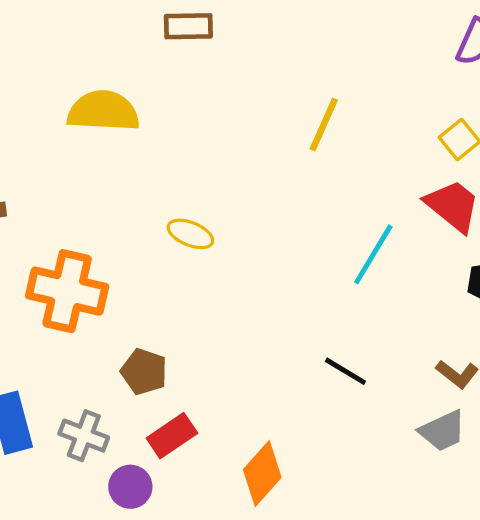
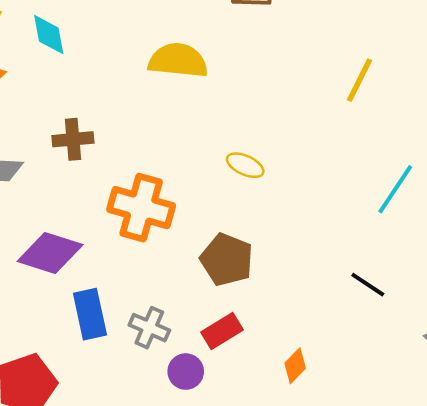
brown pentagon: (144, 372) -> (227, 260), moved, size x1.4
orange diamond: (262, 473) -> (295, 366), size x0.7

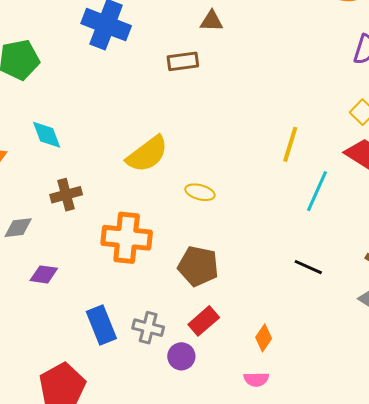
cyan diamond: (49, 35) -> (47, 135), moved
yellow semicircle: (178, 60) -> (147, 154), moved, turned 147
yellow line: (360, 80) -> (290, 144), moved
purple diamond: (50, 253) -> (44, 274), moved, size x0.6

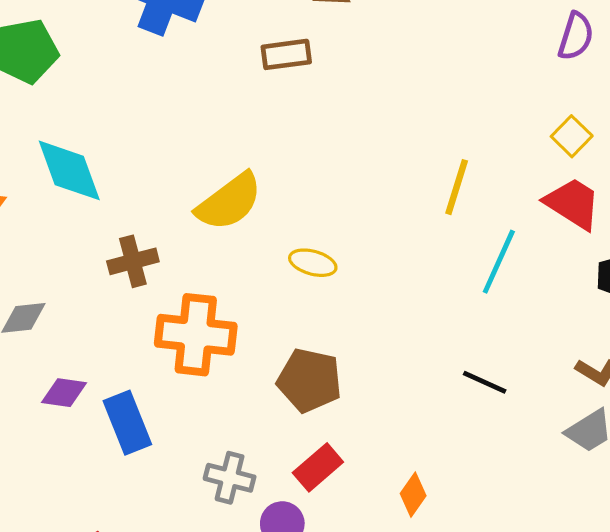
cyan diamond: (47, 135) -> (69, 170), size x1.4
brown cross: (66, 195) -> (133, 261), moved
blue rectangle: (101, 325) -> (127, 423), moved

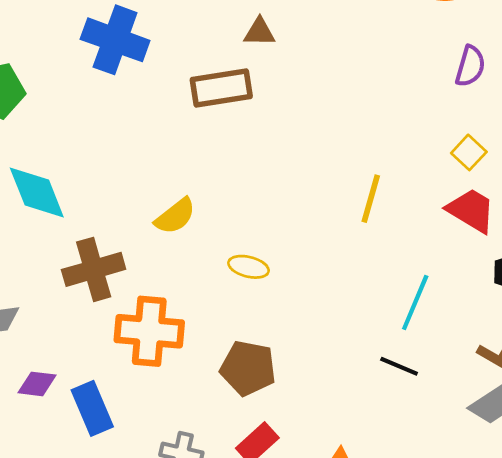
brown rectangle: (286, 54) -> (221, 88), size x1.4
yellow semicircle: (229, 202) -> (175, 216), size x0.7
brown cross: (133, 261) -> (94, 269), size x1.4
cyan line: (499, 262) -> (415, 303), moved

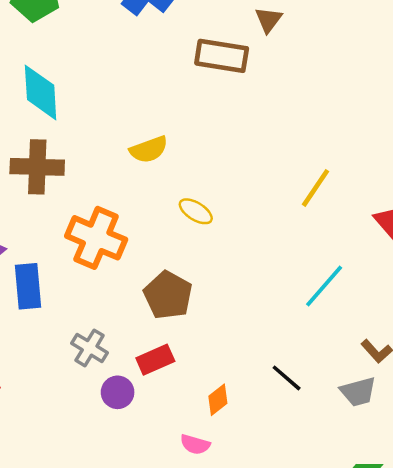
brown triangle: (259, 32) -> (268, 20), turned 48
brown cross: (94, 269) -> (37, 167), moved
black line: (399, 366) -> (287, 378), moved

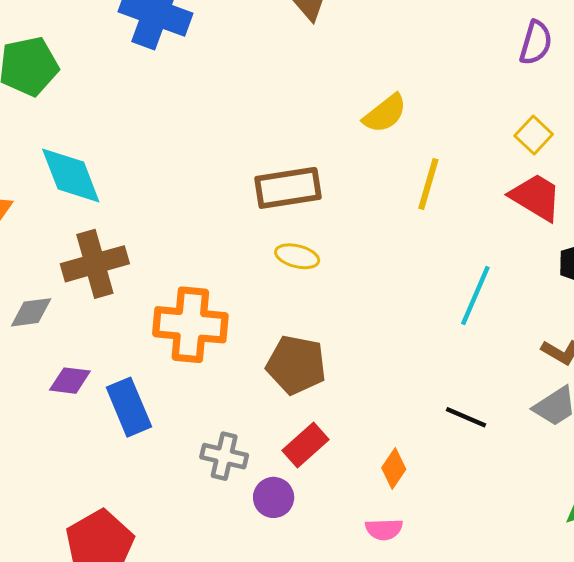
brown rectangle: (222, 56) -> (288, 188), moved
yellow semicircle: (149, 149) -> (385, 114), moved

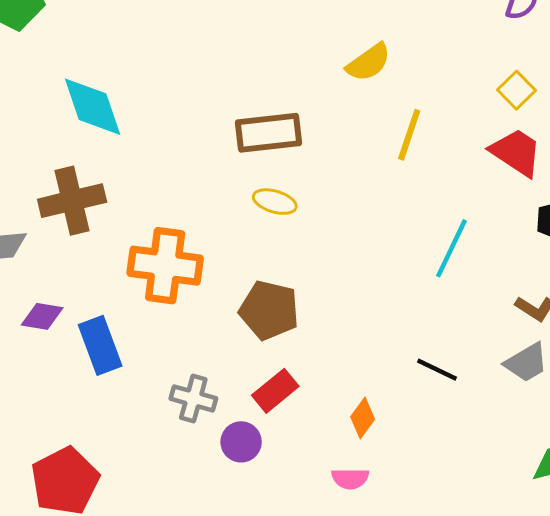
cyan diamond: (71, 176) -> (93, 107), moved

